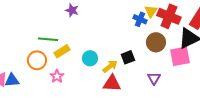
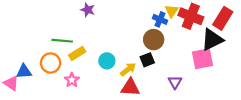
brown circle: (156, 42) -> (154, 40), moved
blue triangle: (12, 80) -> (24, 71), moved

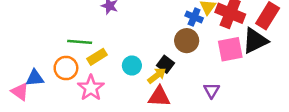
pink square: (203, 59) -> (230, 49), moved
black square: (147, 60) -> (165, 64), moved, turned -32
pink star: (72, 80) -> (91, 88), size x1.5

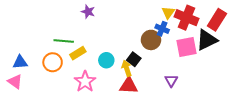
blue cross: (194, 17) -> (162, 29), moved
yellow arrow: (157, 75) -> (127, 68), turned -70
blue triangle: (35, 78) -> (20, 62), moved
pink star: (91, 88) -> (85, 82), moved

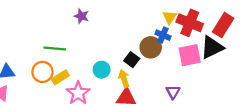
yellow rectangle: (78, 53) -> (60, 77), moved
black square: (134, 59) -> (132, 60), moved

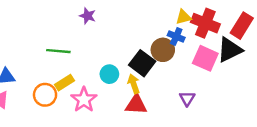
yellow triangle: (170, 17) -> (183, 17), turned 40
pink square: (190, 55) -> (205, 58), turned 35
black square: (132, 60) -> (142, 63), size x1.5
orange circle: (42, 72) -> (45, 95), moved

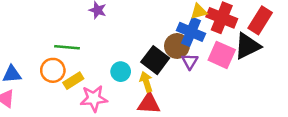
blue cross: (176, 36) -> (191, 32), size x1.5
orange circle: (45, 95) -> (53, 70), moved
purple triangle: (187, 98) -> (190, 61), moved
pink star: (84, 100) -> (94, 98), turned 30

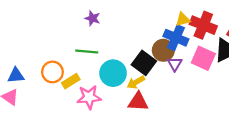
green line: (67, 47) -> (87, 51), moved
cyan circle: (121, 72) -> (113, 73), size x1.5
yellow arrow: (146, 82) -> (136, 82), turned -102

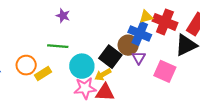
pink square: (203, 58) -> (165, 71), moved
pink star: (89, 97) -> (85, 88), moved

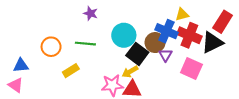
yellow triangle: (146, 17) -> (182, 14), moved
red cross: (165, 22) -> (189, 35), moved
orange circle: (26, 65) -> (51, 47), moved
cyan circle: (82, 66) -> (124, 35), moved

